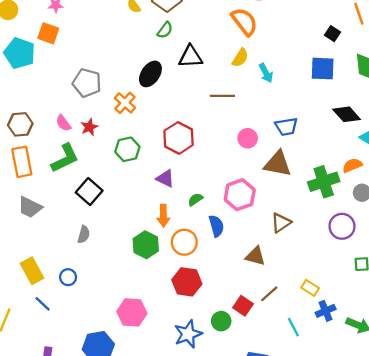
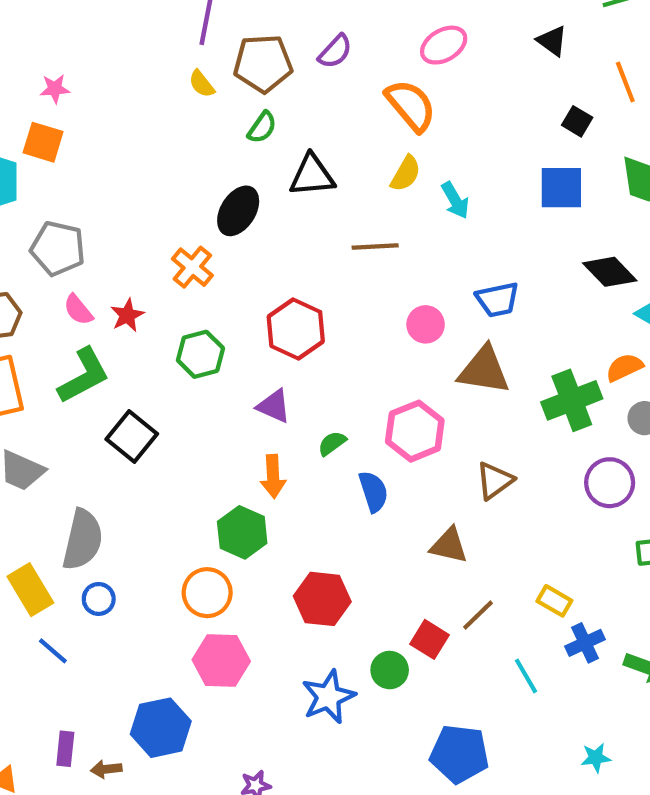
gray pentagon: (87, 83) -> (58, 248), moved
gray semicircle: (84, 234) -> (83, 540), moved, size x1.8
orange circle: (184, 242) -> (207, 593), moved

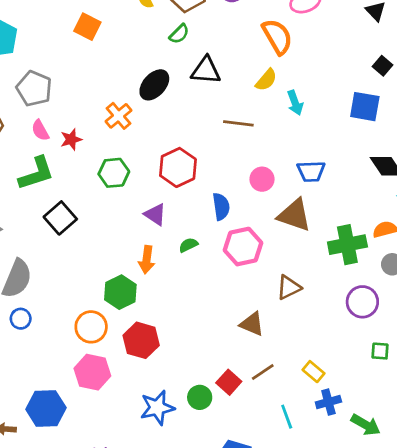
orange square: (43, 142) -> (87, 27), moved
blue semicircle: (373, 491) -> (221, 207), moved
red hexagon: (322, 599) -> (141, 340), moved

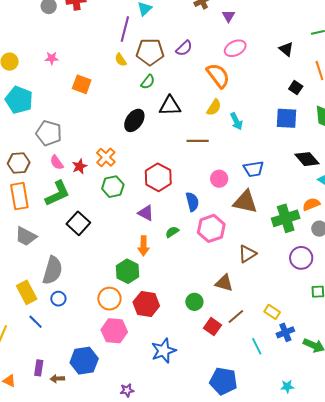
orange cross: (119, 116) -> (106, 157), moved
green circle: (200, 397) -> (194, 302), moved

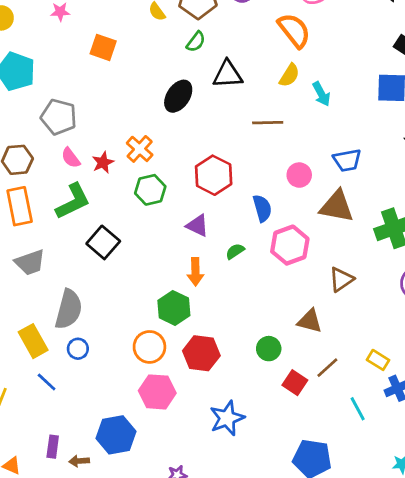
gray trapezoid: (26, 236) -> (30, 262), turned -45

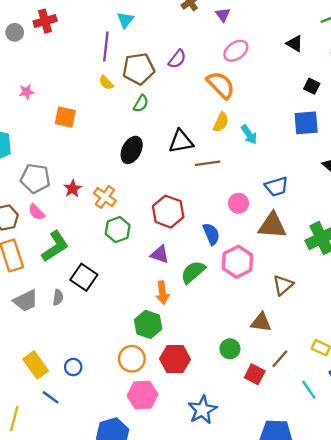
black triangle: (228, 74) -> (181, 141), moved
pink semicircle: (71, 158) -> (36, 212), moved
red star: (103, 162) -> (73, 189), moved
green semicircle: (235, 251) -> (193, 272), size x1.6
gray semicircle: (69, 309) -> (58, 297), moved, size x0.5

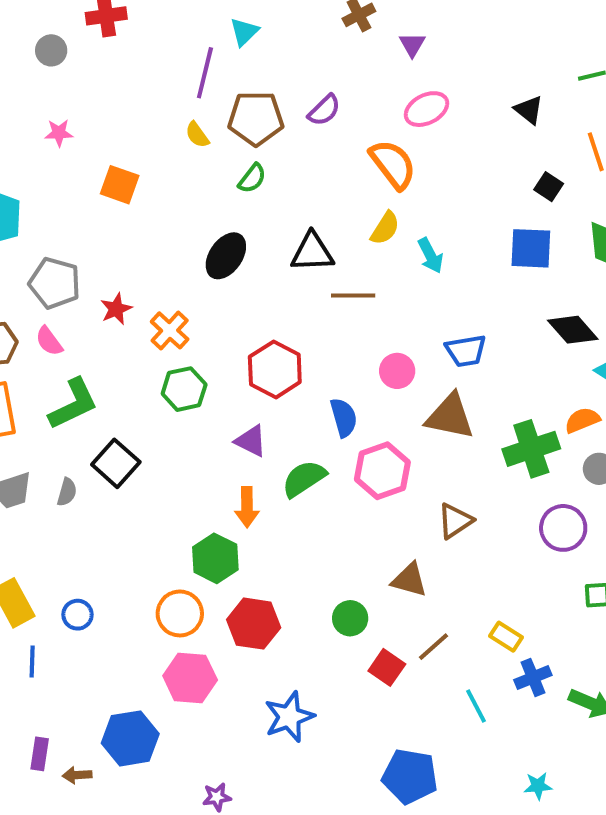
gray circle: (15, 32) -> (51, 50), moved
blue line: (51, 397) -> (32, 662), turned 48

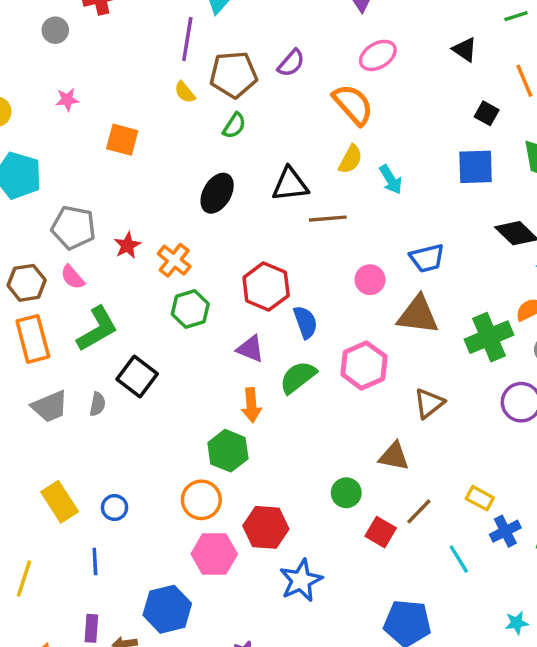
blue semicircle: (344, 418) -> (305, 322), moved
red hexagon: (254, 624) -> (266, 527), moved
blue line: (32, 662) -> (95, 561), moved

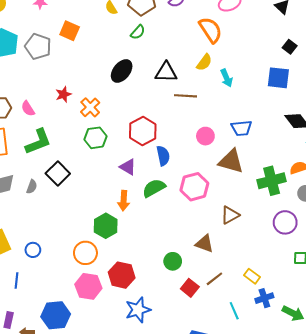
gray pentagon: (73, 228) -> (38, 46), moved

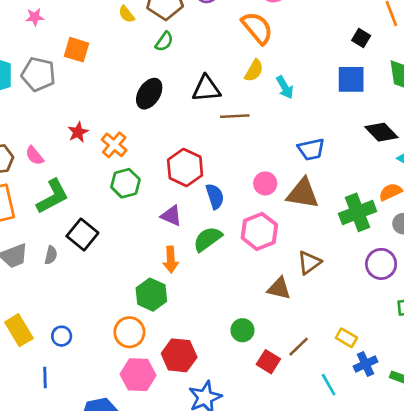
pink circle: (205, 136) -> (265, 183), moved
brown triangle: (204, 244) -> (279, 288), moved

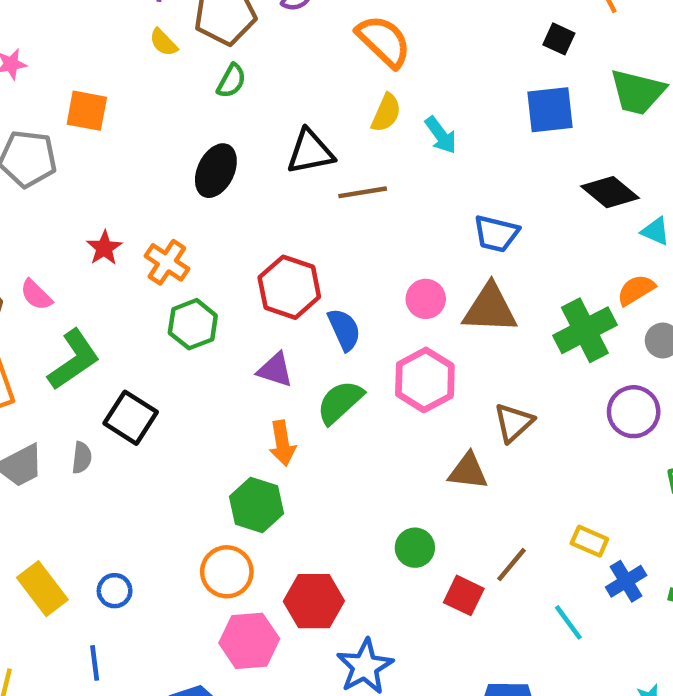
blue trapezoid: (311, 149) -> (496, 234), turned 32

